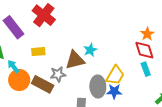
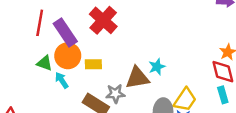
orange circle: (19, 80) -> (68, 56), moved

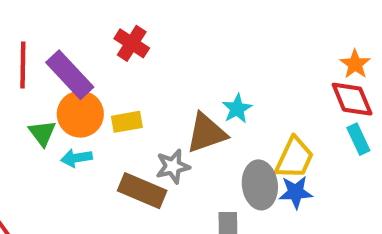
red cross: (103, 20) -> (132, 43), size x0.7
green triangle: (45, 63) -> (42, 133), turned 42
cyan arrow: (62, 80) -> (76, 158), turned -56

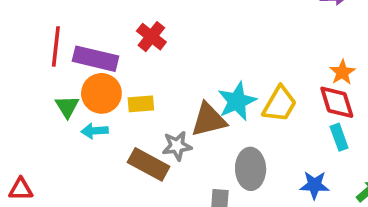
purple rectangle: (70, 75) -> (95, 59), turned -39
cyan star: (237, 109) -> (237, 101), size x1.5
yellow trapezoid: (294, 158) -> (280, 104), moved
blue star: (296, 192) -> (314, 185), moved

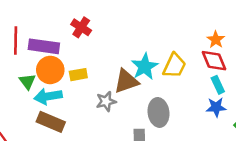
cyan arrow: (95, 131) -> (48, 96), size x1.5
brown rectangle: (149, 164) -> (51, 122), moved
blue star: (314, 185) -> (216, 107), moved

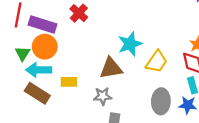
cyan star: (145, 67) -> (130, 44), moved
yellow rectangle: (78, 75) -> (69, 82), moved
gray star: (106, 101) -> (103, 96), moved
gray ellipse: (159, 112) -> (161, 101), moved

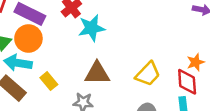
cyan star: (130, 44) -> (92, 28), moved
yellow rectangle: (69, 82) -> (49, 81), turned 42

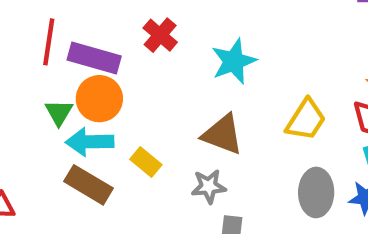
cyan star: (92, 28) -> (234, 61), moved
brown triangle: (97, 73) -> (223, 134), turned 32

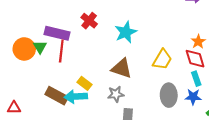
red line: (49, 42) -> (61, 51), moved
orange circle: (99, 99) -> (24, 49), moved
green triangle: (59, 112) -> (40, 47), moved
cyan arrow: (90, 142) -> (76, 97), moved

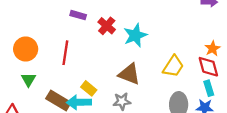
red cross: (89, 21) -> (107, 26), moved
purple rectangle: (57, 33) -> (78, 15), moved, size x0.6
green triangle: (40, 47) -> (29, 80), moved

